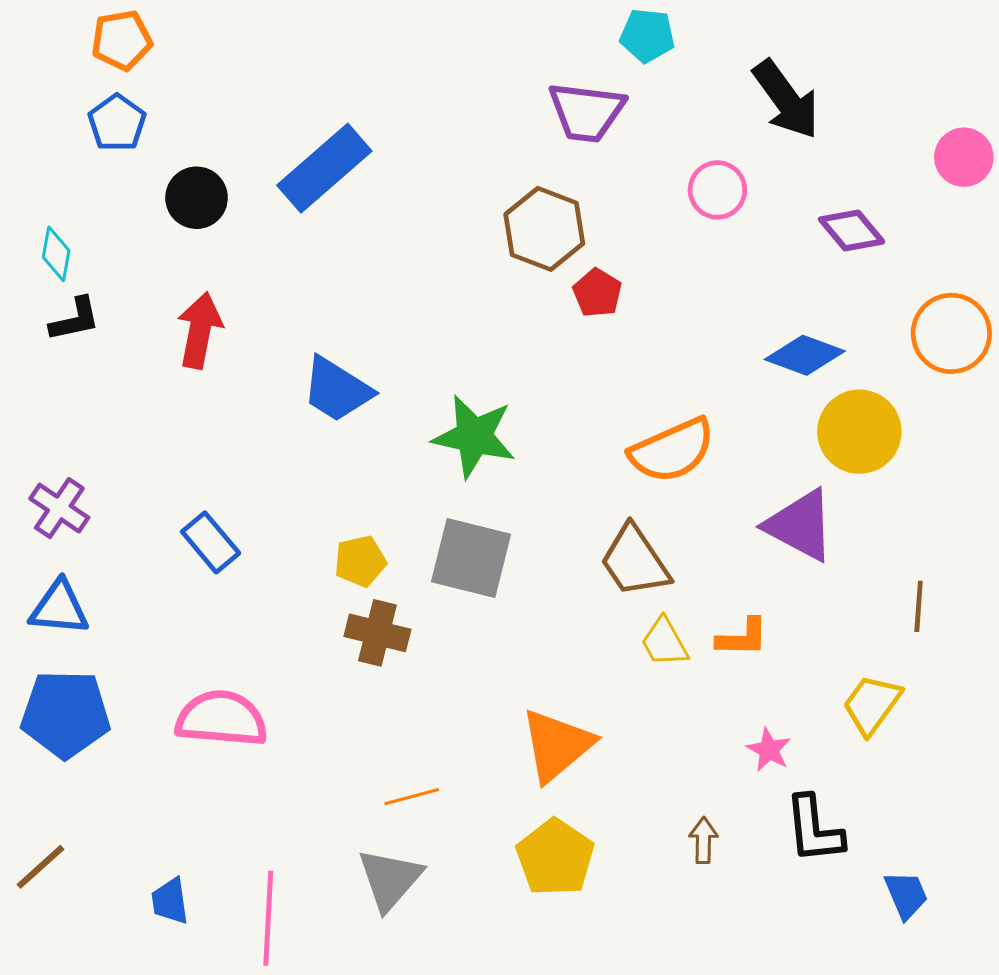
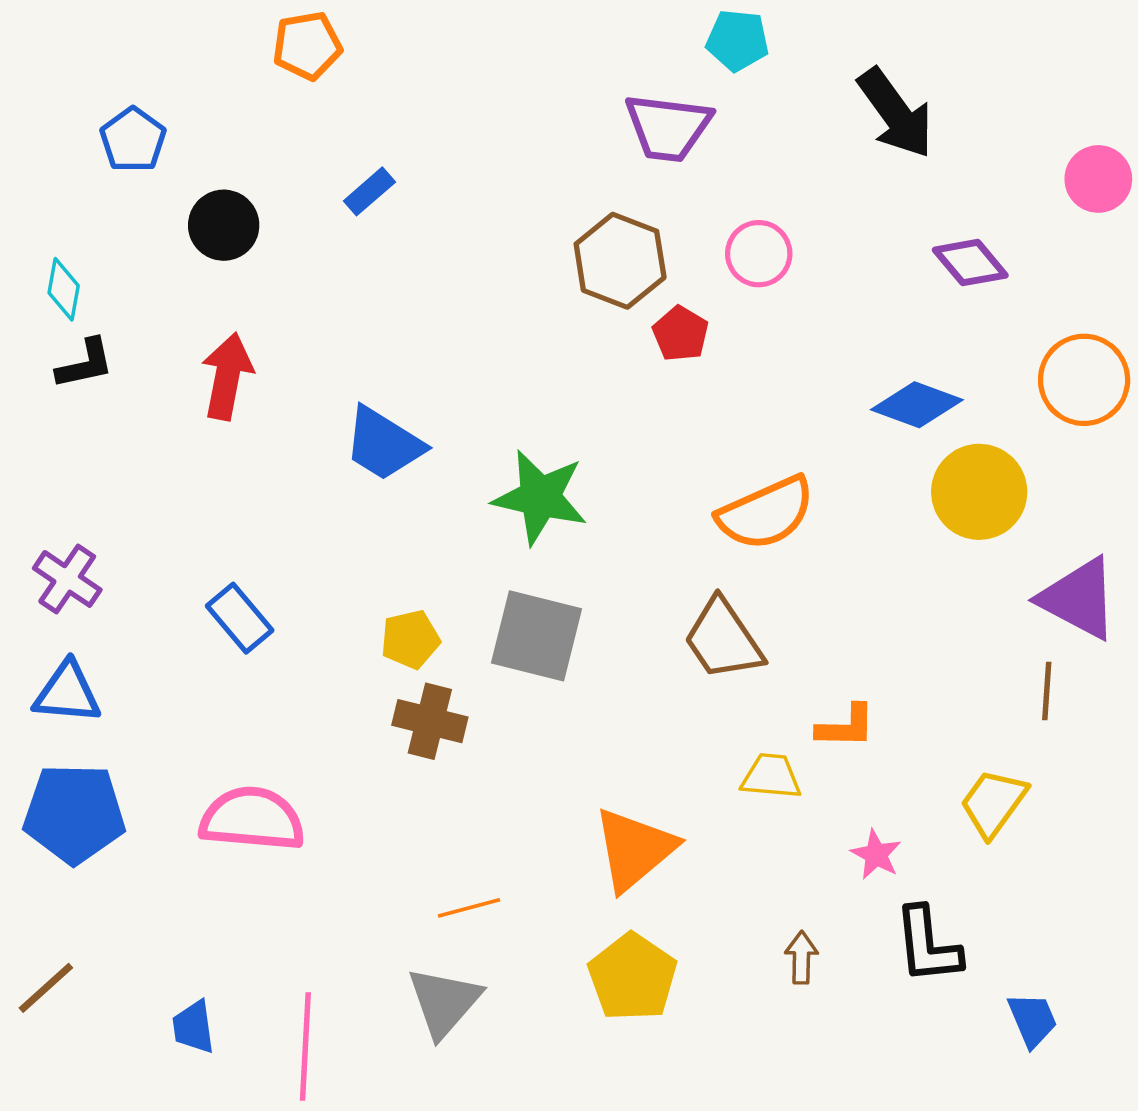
orange pentagon: (122, 40) -> (307, 46), moved
blue rectangle: (324, 168) -> (369, 191), size x0.5
pink circle: (717, 190) -> (759, 254), moved
purple triangle: (800, 525) -> (1079, 599), moved
yellow trapezoid: (664, 642) -> (771, 776), moved, turned 124

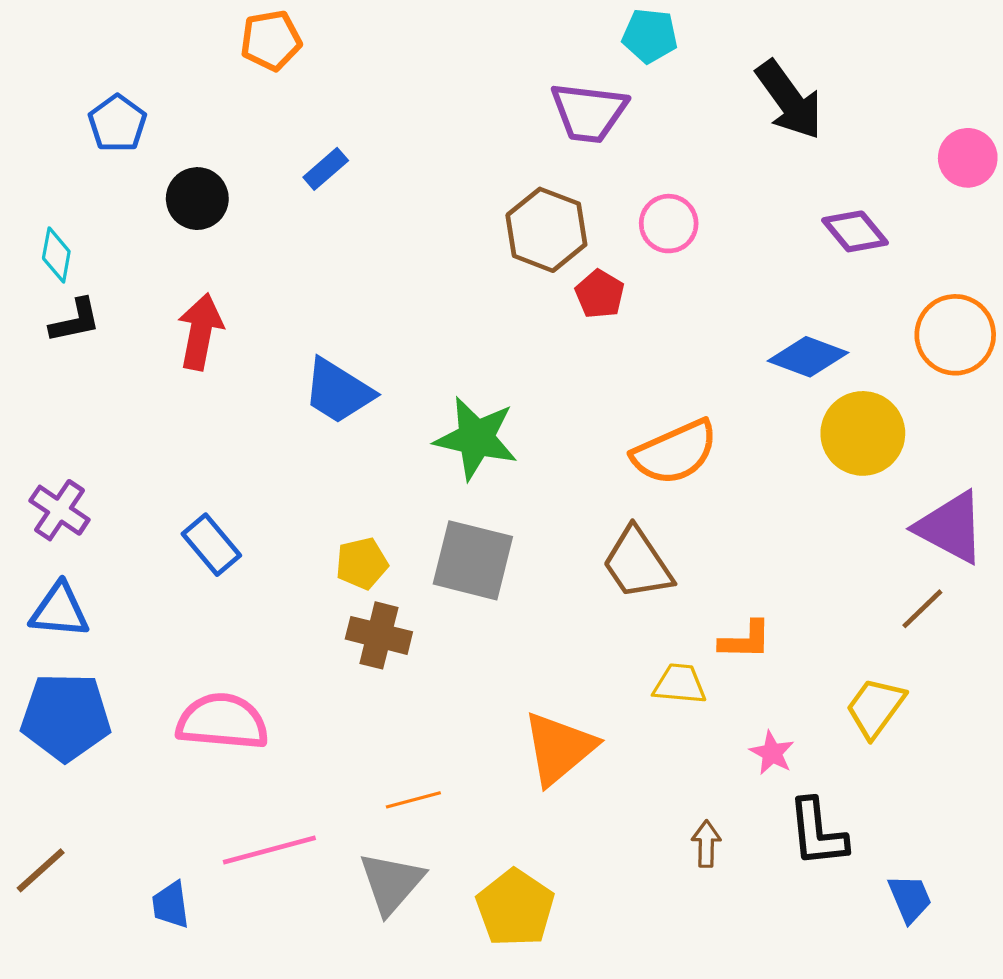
brown line: (1047, 691) -> (922, 609), turned 42
yellow pentagon: (633, 977) -> (515, 908), moved
pink line: (305, 1047) -> (269, 850), moved, turned 72

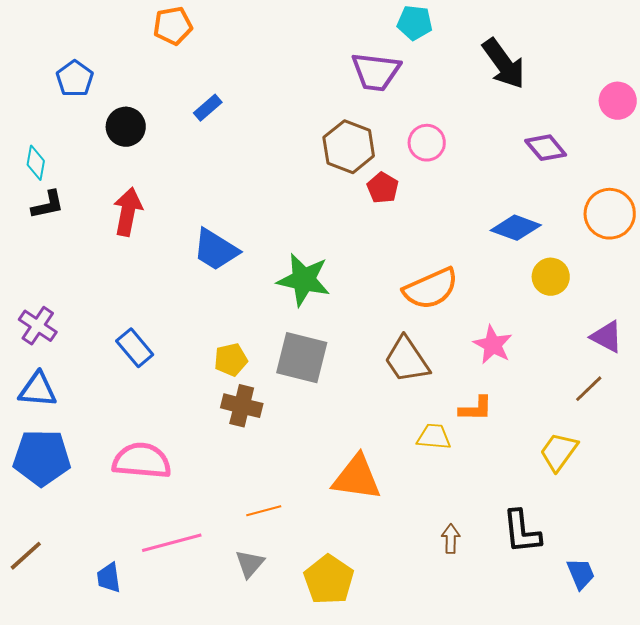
yellow circle: (863, 433) -> (551, 277), size x0.7
purple triangle: (951, 527) -> (607, 337), size x0.7
orange triangle: (559, 748) -> (357, 478), turned 48
pink star: (772, 753) -> (493, 345), moved, size x1.4
gray triangle: (391, 883) -> (250, 564), size x0.7

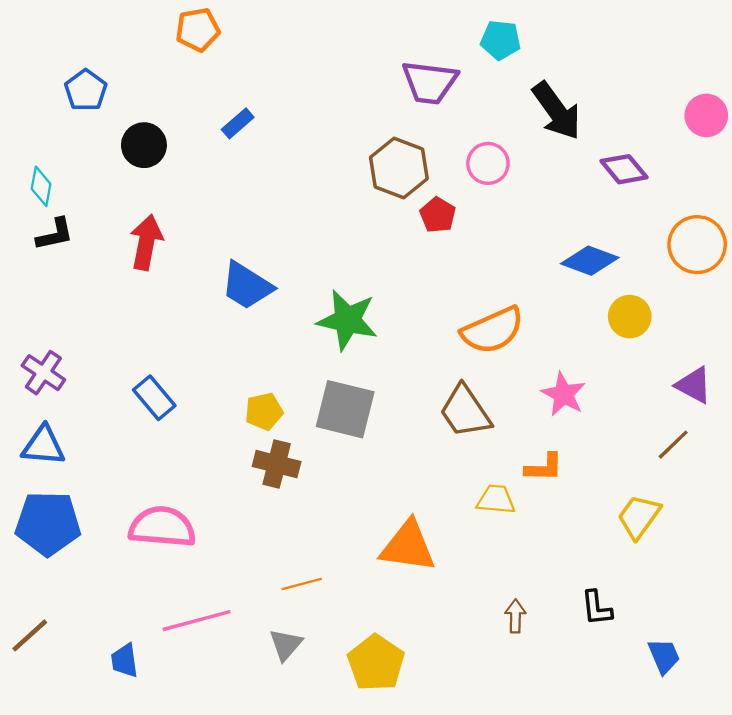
cyan pentagon: (415, 23) -> (501, 40), moved
black arrow: (504, 64) -> (557, 111), moved
black L-shape: (522, 532) -> (597, 608), size x0.7

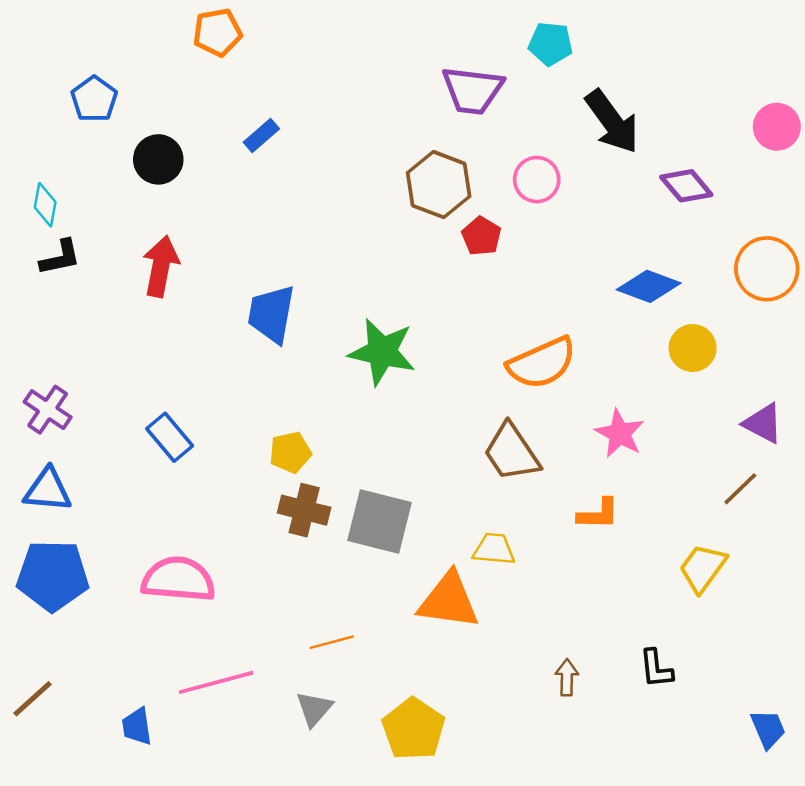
blue trapezoid: (247, 286) -> (271, 314), turned 68
gray square: (345, 409) -> (380, 521), moved
yellow trapezoid: (496, 499) -> (494, 549), moved
blue trapezoid: (664, 656) -> (768, 729), moved

